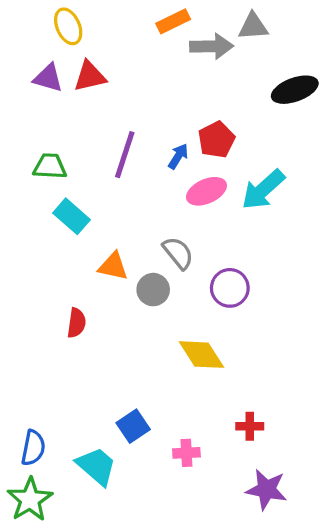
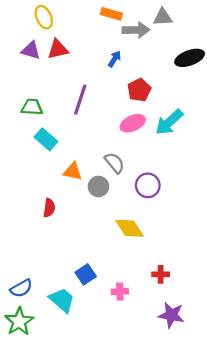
orange rectangle: (173, 21) -> (111, 14), turned 42
blue arrow: (178, 156) -> (115, 59), moved
blue semicircle: (33, 448) -> (21, 288), turned 50

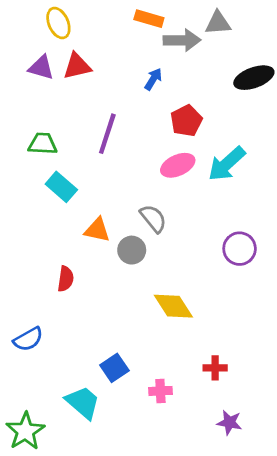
purple circle: (148, 185) -> (240, 249), moved
blue semicircle: (21, 288) -> (28, 339), moved
purple star: (171, 315) -> (229, 423), size x0.7

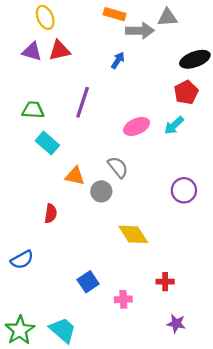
red pentagon: (186, 121) -> (186, 92), moved
cyan arrow: (227, 164) -> (174, 125), size x0.7
cyan trapezoid: (83, 402) -> (63, 330), moved

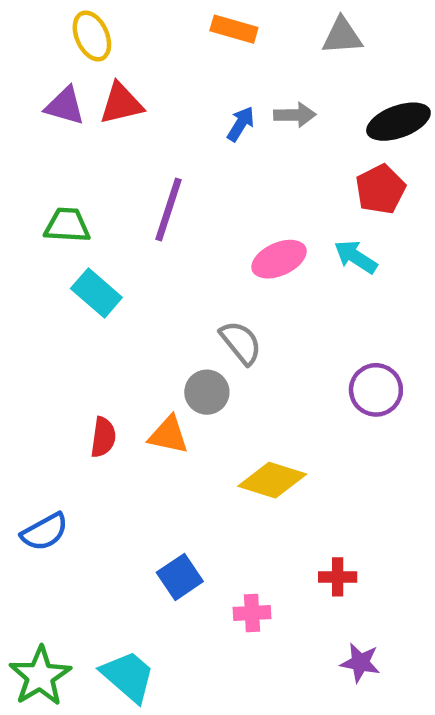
gray arrow: (140, 31) -> (295, 115), moved, size x0.7
cyan arrow: (174, 125) -> (356, 257), turned 75
orange triangle: (75, 176) -> (169, 435), moved
yellow diamond: (133, 234) -> (272, 480), turned -40

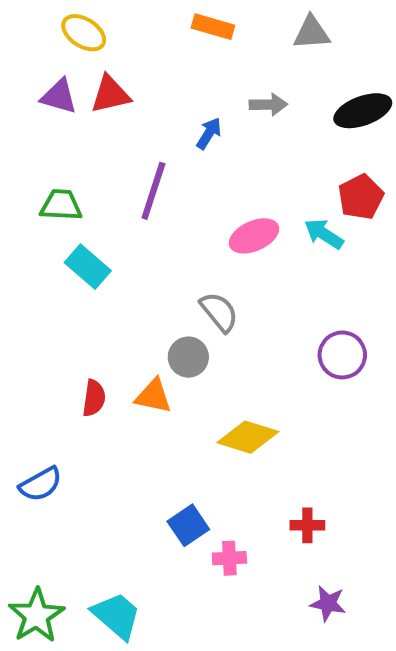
yellow ellipse: (92, 36) -> (84, 33), turned -33
blue arrow: (241, 124) -> (209, 133), moved
red pentagon: (380, 189) -> (361, 197), moved
blue square: (180, 577) -> (188, 525), moved

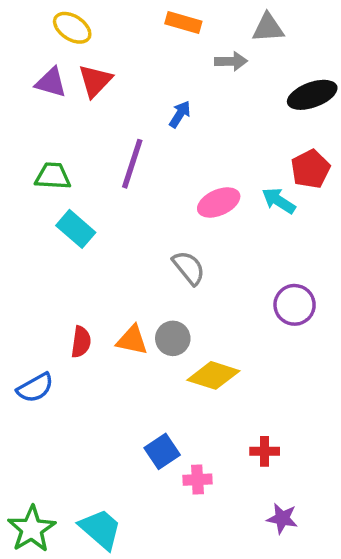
red triangle: (110, 94) -> (95, 81), turned -33
gray arrow: (268, 105) -> (231, 61), moved
gray circle: (188, 357) -> (173, 338), moved
blue semicircle: (41, 484) -> (35, 388), moved

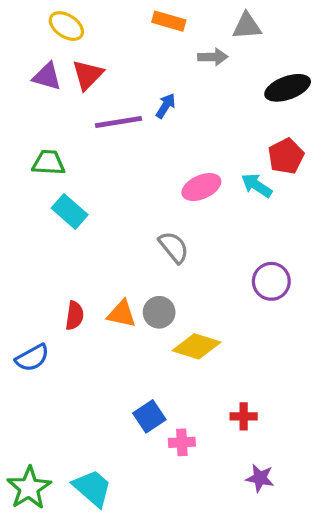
purple line: (132, 164) -> (118, 122), moved, turned 63

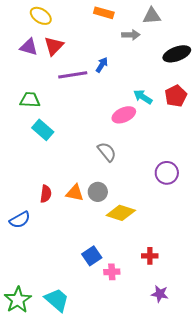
cyan arrow: (257, 185) -> (143, 97), moved

